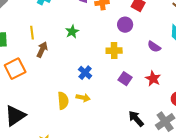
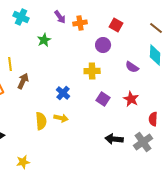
green star: (72, 32) -> (44, 40), moved
yellow line: (32, 33) -> (10, 64), moved
brown arrow: (42, 50) -> (23, 81), moved
black arrow: (136, 119) -> (114, 139), turned -42

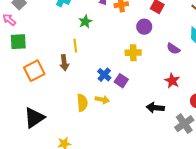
yellow line: (10, 64) -> (75, 46), moved
brown arrow: (23, 81) -> (64, 63), turned 147
purple square: (103, 99) -> (121, 81), moved
black arrow: (114, 139) -> (155, 108), moved

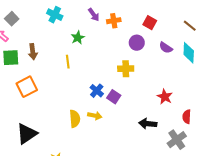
purple semicircle: (173, 49) -> (166, 48), moved
brown arrow: (64, 63) -> (33, 52), moved

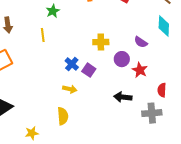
purple circle: (137, 43) -> (122, 59), moved
purple semicircle: (166, 48) -> (141, 42), moved
yellow semicircle: (75, 119) -> (63, 116), moved
gray cross: (177, 140) -> (152, 113), turned 30

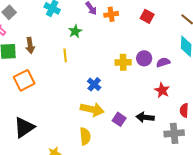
purple semicircle: (141, 42) -> (163, 62), turned 128
purple circle: (122, 59) -> (144, 58), moved
purple square: (89, 70) -> (119, 119), moved
yellow arrow: (70, 89) -> (92, 109), size x1.6

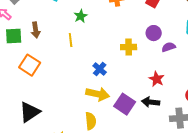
purple circle: (144, 58) -> (154, 33), moved
orange square: (24, 80) -> (30, 65), turned -30
red star: (162, 90) -> (157, 79), moved
purple square: (119, 119) -> (125, 104), size x1.5

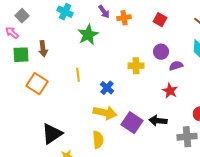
green star: (81, 16) -> (88, 35), size x1.5
yellow line: (71, 40) -> (78, 75), moved
red star: (157, 79) -> (170, 91), moved
black triangle: (30, 112) -> (52, 134), moved

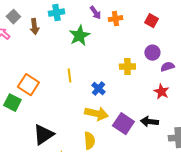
cyan cross: (65, 12) -> (56, 13), turned -35
brown arrow: (43, 49) -> (34, 27), moved
green square: (21, 55) -> (12, 103), moved, turned 30

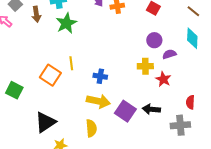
green star: (79, 36) -> (66, 23), moved
yellow cross: (127, 67) -> (145, 66), moved
orange square: (28, 85) -> (50, 75), moved
blue cross: (98, 89) -> (100, 76), turned -32

